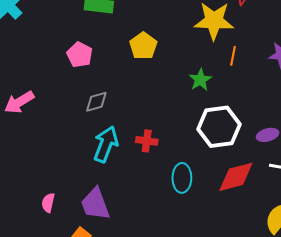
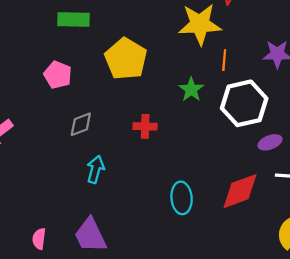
yellow pentagon: (143, 46) -> (126, 59), size x1.4
white hexagon: (219, 127) -> (244, 103), moved
red cross: (147, 141) -> (145, 126), moved
cyan arrow: (106, 144) -> (96, 169), size x0.7

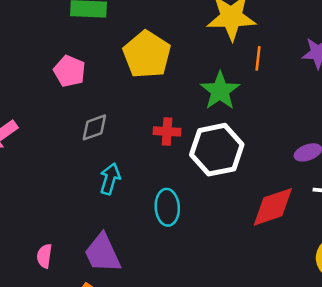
green star: (191, 89) -> (220, 91), size x1.4
white hexagon: (244, 103) -> (217, 150), moved
cyan ellipse: (182, 198) -> (167, 207), moved

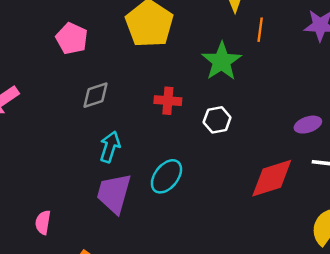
white hexagon: (217, 150) -> (217, 120), size x0.5
cyan ellipse: (167, 207) -> (166, 176), turned 40
purple trapezoid: (102, 253) -> (114, 193), moved, turned 39

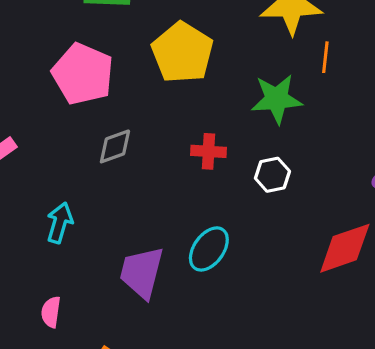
pink pentagon: (72, 38) -> (83, 74), size x1.5
green star: (222, 61) -> (277, 99), turned 30
cyan arrow: (110, 147) -> (60, 223), moved

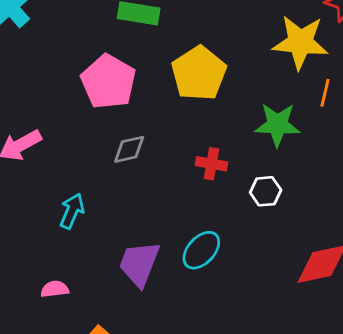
pink semicircle: (51, 312) -> (55, 289), turned 68

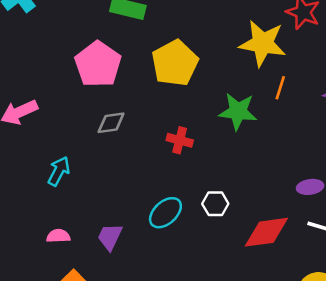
white hexagon: (266, 191) -> (215, 204), moved
purple trapezoid: (139, 264) -> (110, 237), moved, size x0.7
pink semicircle: (55, 289) -> (58, 236), moved

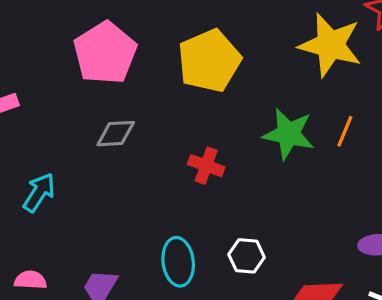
orange line: (280, 88) -> (345, 131), moved
cyan ellipse: (165, 213) -> (178, 262), turned -60

